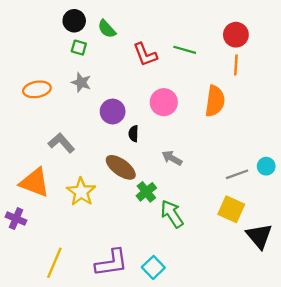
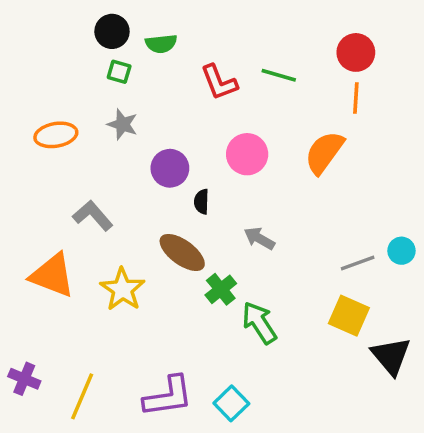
green semicircle: (107, 29) -> (161, 44), turned -54
orange semicircle: (215, 101) -> (324, 152), turned -152
purple cross: (16, 219) -> (24, 379), moved

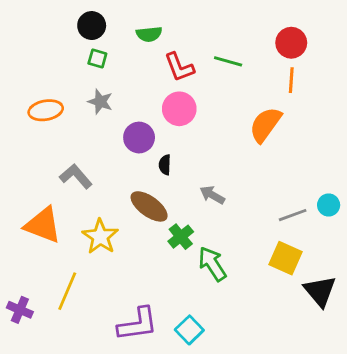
green semicircle: (161, 44) -> (149, 34), moved
pink circle: (247, 154) -> (179, 109), moved
yellow line: (82, 396) -> (67, 291), moved

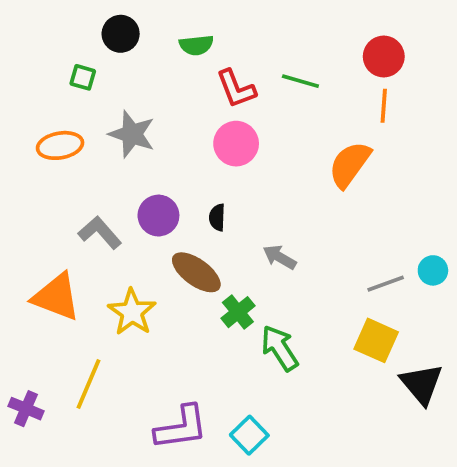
green square: (97, 59) -> (83, 77), moved
gray star: (100, 102) -> (132, 134), size x1.4
purple circle: (139, 138) -> (158, 216), moved

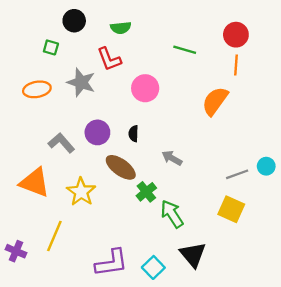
red L-shape: (236, 89) -> (109, 59), moved
black triangle: (422, 384) -> (193, 255), moved

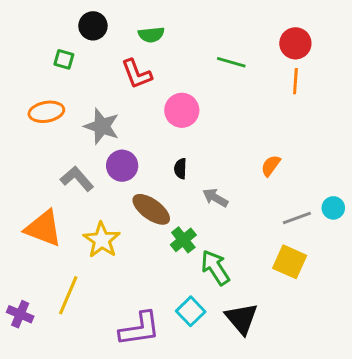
gray star: (81, 82) -> (102, 126), moved
orange semicircle: (215, 101) -> (271, 166), moved, size x0.6
black semicircle: (134, 134) -> (180, 169), moved
cyan square: (153, 267) -> (191, 311), moved

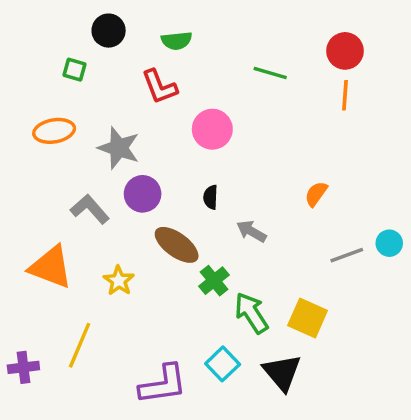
yellow star: (102, 240) -> (119, 281), size x0.7
yellow square: (290, 262) -> (308, 318), moved
purple cross: (20, 314) -> (23, 367), turned -30

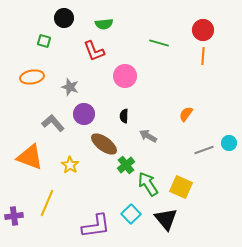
gray star: (119, 148) -> (70, 87), size x0.7

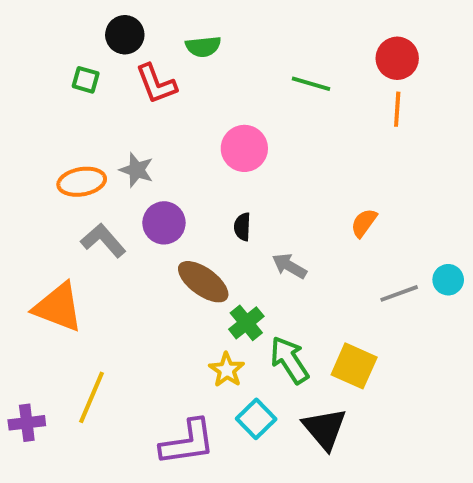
red L-shape: (94, 51) -> (156, 84), moved
orange ellipse: (32, 77) -> (82, 182), moved
yellow star: (70, 165) -> (227, 370), moved

